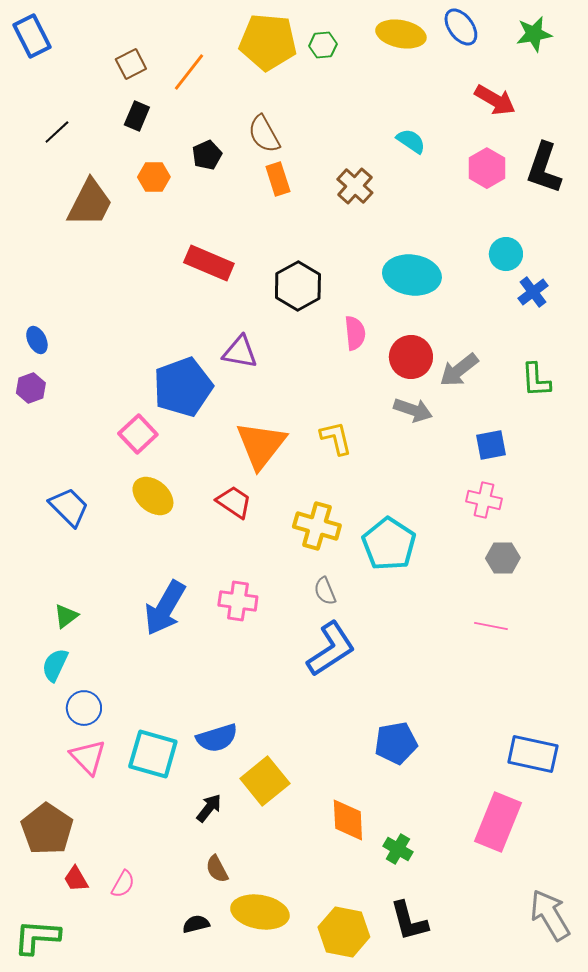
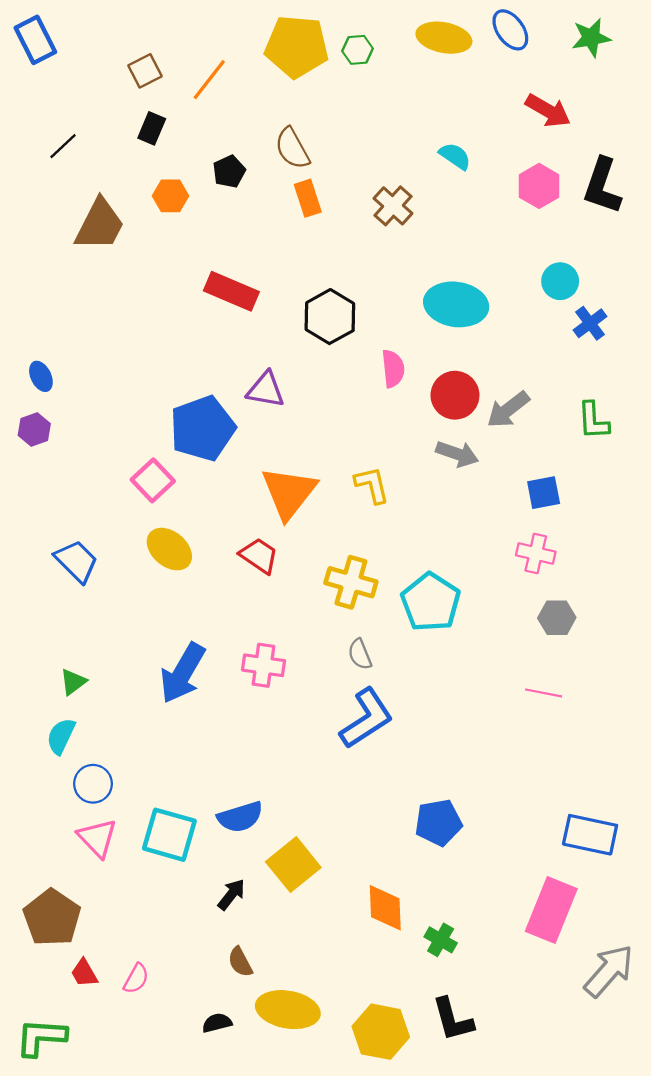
gray arrow: (550, 915) -> (609, 971), moved, turned 72

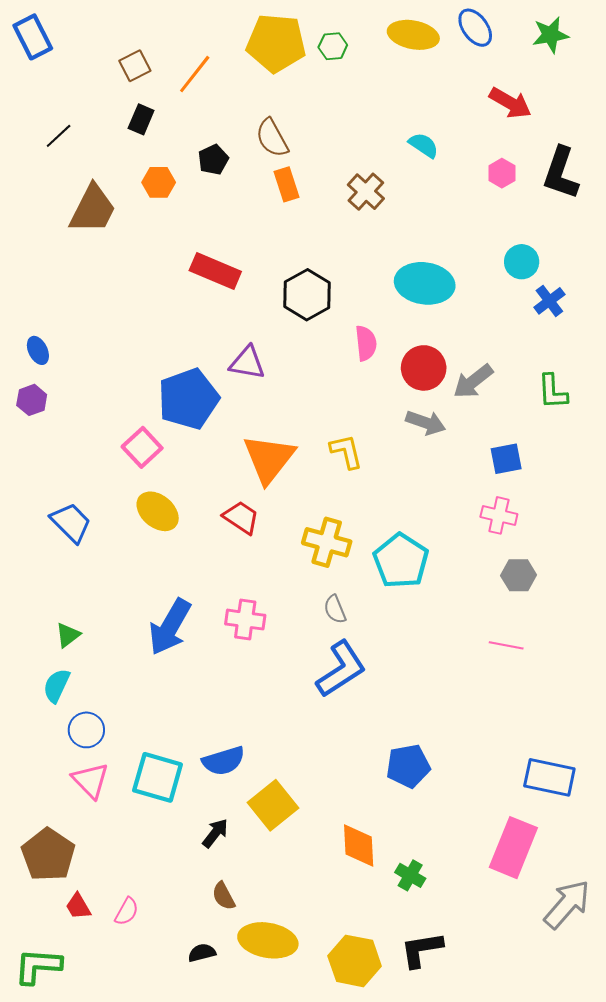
pink hexagon: (539, 186) -> (502, 173), size x0.7
black L-shape: (453, 1020) -> (422, 950), turned 96

